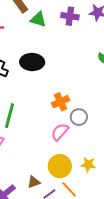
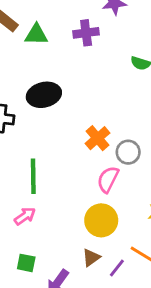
purple cross: (70, 16) -> (86, 33), moved
yellow circle: (60, 166) -> (101, 220), moved

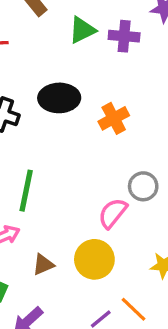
green triangle: (36, 35) -> (82, 30), moved, turned -40
orange cross: (97, 138) -> (114, 118), moved
brown triangle: (91, 258) -> (43, 265), moved

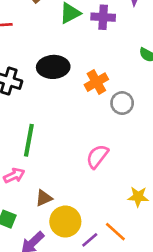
gray circle: (143, 186) -> (122, 103), moved
yellow circle: (94, 259) -> (65, 222), moved

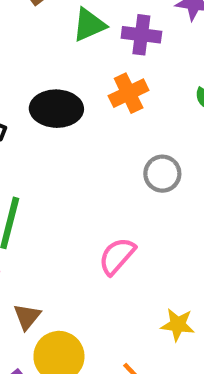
orange cross: (96, 82) -> (129, 93), moved
brown triangle: (44, 198) -> (27, 317), turned -30

